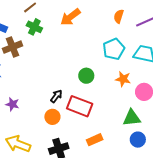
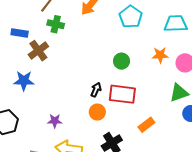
cyan pentagon: (114, 49) -> (131, 17), moved
purple star: (12, 104) -> (55, 121), moved

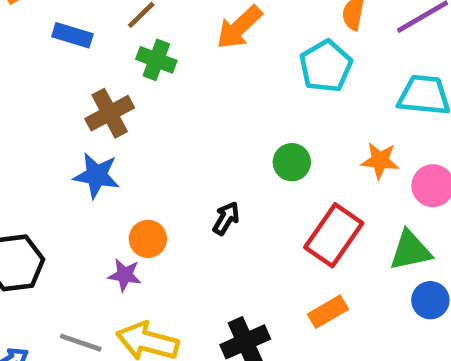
blue rectangle: (20, 33) -> (72, 35), moved
blue star: (24, 81) -> (97, 175), moved
red rectangle: (122, 94) -> (334, 235), moved, turned -70
orange circle: (97, 112) -> (148, 239), moved

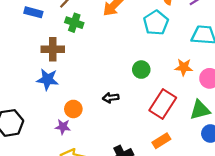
brown cross: (110, 113) -> (53, 49), turned 30
black arrow: (226, 218) -> (111, 98), turned -126

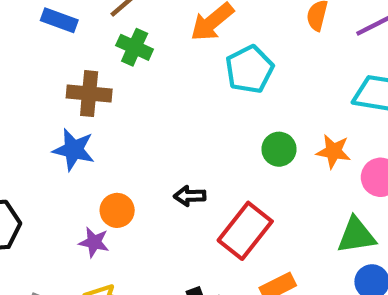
cyan pentagon: (156, 23) -> (249, 69), moved
green circle: (141, 70) -> (279, 149), moved
red rectangle: (163, 104) -> (245, 231), moved

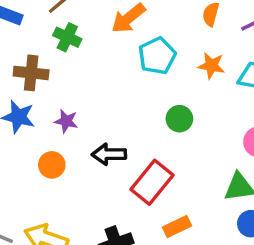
orange star: (334, 151) -> (211, 66), moved
black arrow: (190, 196) -> (109, 154), size x1.4
purple star: (94, 242) -> (66, 121), moved

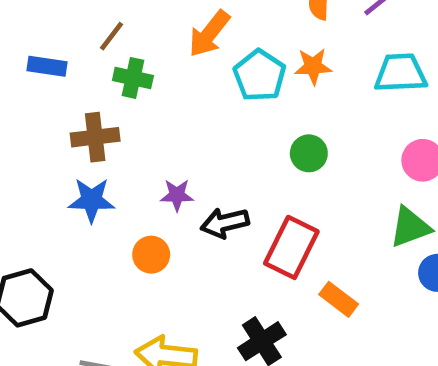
orange star: (211, 66) -> (313, 66), moved
purple star: (66, 121) -> (177, 195), moved
orange rectangle: (177, 227) -> (339, 299), turned 76

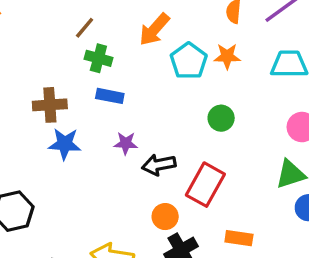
blue rectangle: (47, 66) -> (110, 96), moved
brown cross: (95, 137) -> (50, 105), moved
orange circle: (151, 255) -> (165, 217), moved
orange rectangle: (339, 299) -> (239, 238), moved, turned -32

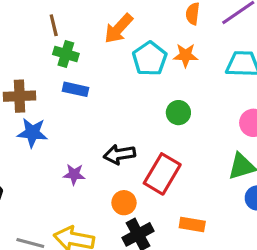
brown line: (85, 28) -> (54, 25), turned -55
purple star: (126, 143) -> (74, 174), moved

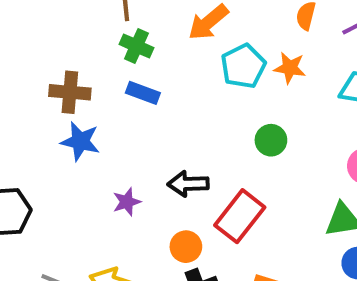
purple star: (74, 174) -> (127, 202), turned -30

